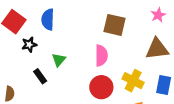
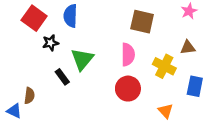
brown triangle: (157, 49) -> (188, 47), size x0.6
green triangle: (59, 60) -> (82, 59), size x1.5
yellow cross: (133, 81) -> (164, 66), moved

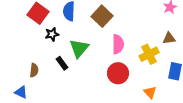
brown square: (142, 22) -> (102, 16), moved, turned 30
yellow cross: (164, 66) -> (149, 54), turned 36
brown semicircle: (29, 96) -> (34, 70), moved

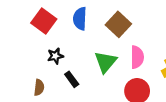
black star: (52, 34) -> (55, 56), moved
green triangle: (79, 48) -> (106, 62), moved

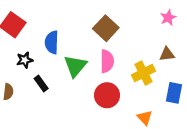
blue semicircle: (80, 19) -> (52, 42), moved
brown square: (118, 24) -> (106, 28), moved

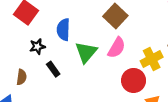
pink semicircle: (107, 61) -> (117, 48), turned 30
red circle: (107, 95) -> (134, 80), moved

